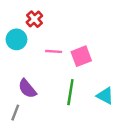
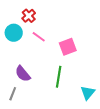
pink line: (54, 51) -> (39, 37), moved, turned 32
cyan triangle: (105, 96) -> (88, 93), moved, turned 42

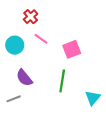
cyan circle: (14, 33) -> (15, 45), moved
gray line: (13, 94) -> (14, 99), turned 48

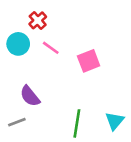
cyan circle: (15, 45) -> (18, 44), moved
green line: (62, 81) -> (77, 123), moved

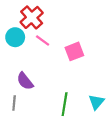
red cross: (38, 20) -> (32, 17), size x1.5
gray line: (17, 122) -> (14, 103), turned -64

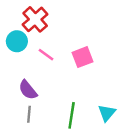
pink line: (43, 40) -> (46, 55), moved
gray line: (14, 103) -> (29, 114), moved

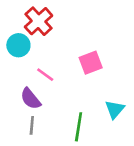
pink line: (46, 55) -> (45, 75), moved
cyan triangle: (107, 113) -> (115, 109), moved

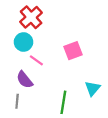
cyan circle: (18, 45) -> (24, 42), moved
gray line: (32, 125) -> (17, 101), moved

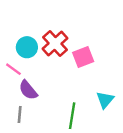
red cross: (31, 17) -> (55, 44), moved
pink line: (36, 60) -> (13, 69), moved

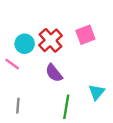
pink square: (83, 57) -> (85, 35), moved
purple semicircle: (28, 90) -> (54, 73), moved

